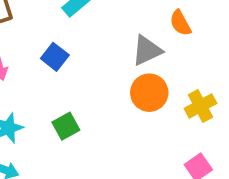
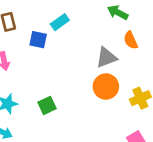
blue square: (55, 57) -> (38, 40), moved, turned -30

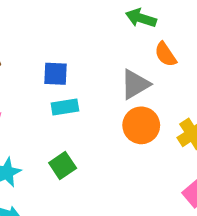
cyan rectangle: (60, 22) -> (65, 107), moved, turned 36
blue square: (38, 40) -> (56, 74), moved

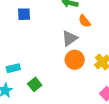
blue square: (56, 74) -> (24, 14), moved
cyan rectangle: (65, 107) -> (13, 68), moved

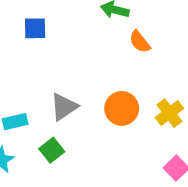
gray triangle: (70, 38) -> (64, 107), moved

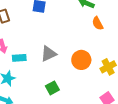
green square: (52, 150) -> (52, 88), moved

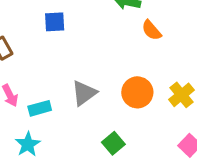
green square: (52, 88) -> (113, 143), moved

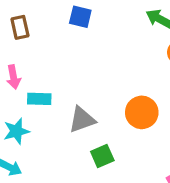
gray triangle: (84, 93) -> (82, 120), moved

